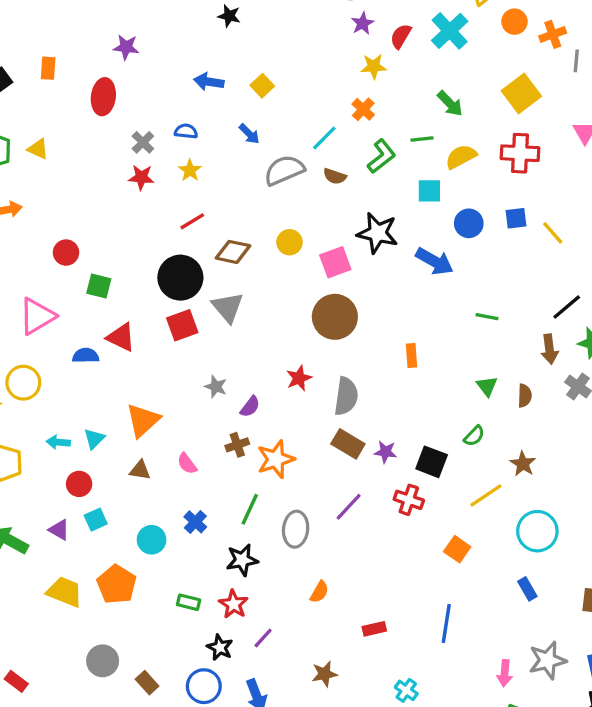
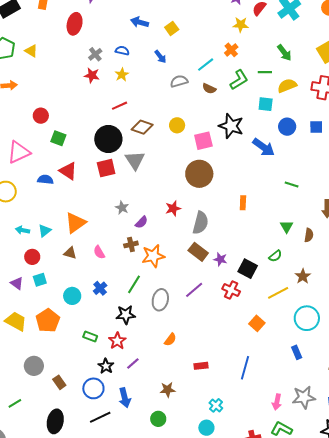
gray semicircle: (284, 170) -> (179, 81), size x0.7

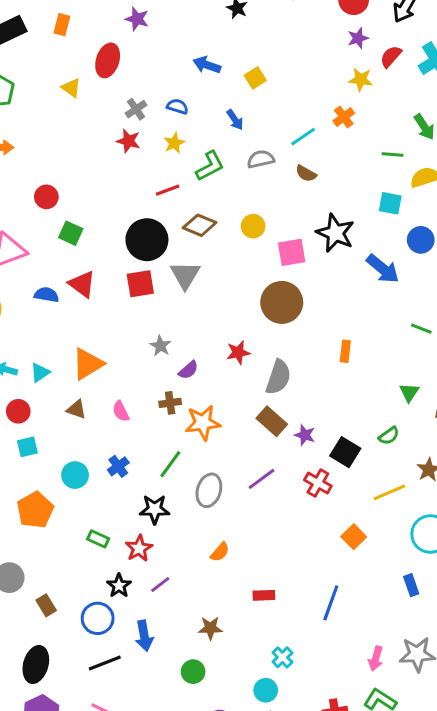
yellow triangle: (31, 51) -> (71, 88), moved
green L-shape: (239, 80) -> (210, 166), moved

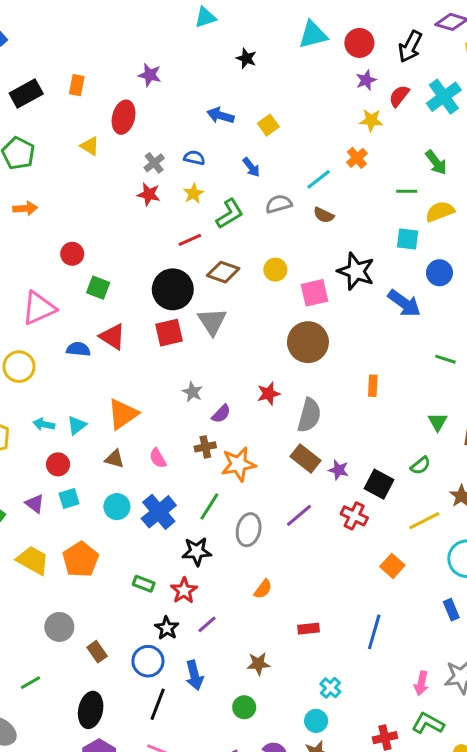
blue cross: (118, 466) -> (159, 512), size x1.6
cyan circle: (75, 475) -> (117, 507), moved
black line: (105, 663) -> (158, 704), turned -44

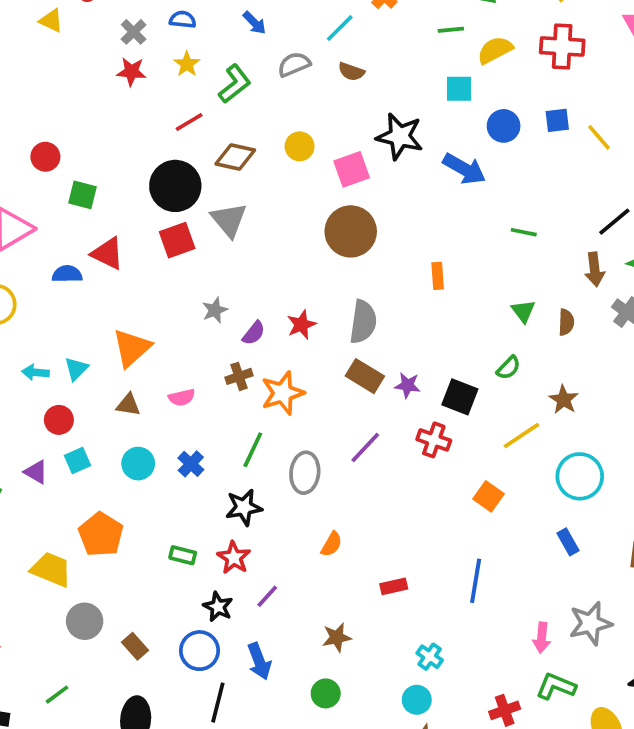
gray star: (192, 392) -> (215, 310), turned 30
red star: (269, 394) -> (301, 325), moved
pink semicircle: (158, 458) -> (182, 397), turned -66
blue cross: (159, 512) -> (191, 464), size x0.6
yellow trapezoid: (33, 560) -> (51, 569), moved

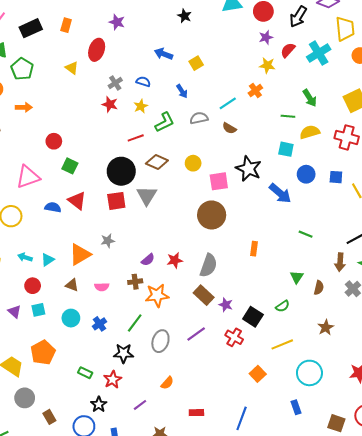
gray star: (215, 310) -> (108, 241), moved
brown star: (564, 400) -> (326, 327), moved
purple line: (267, 596) -> (140, 405), moved

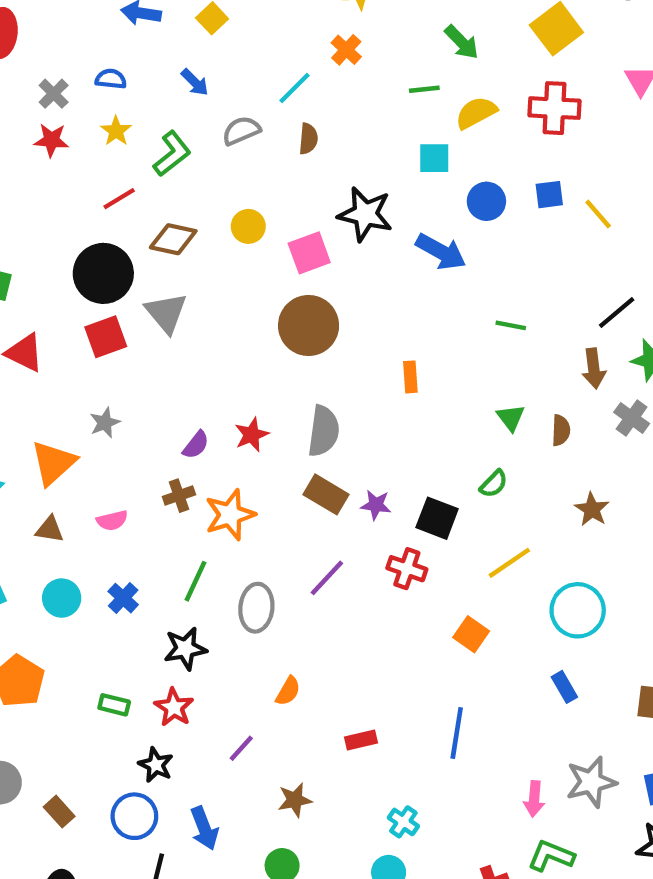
brown semicircle: (229, 128) -> (308, 139), turned -104

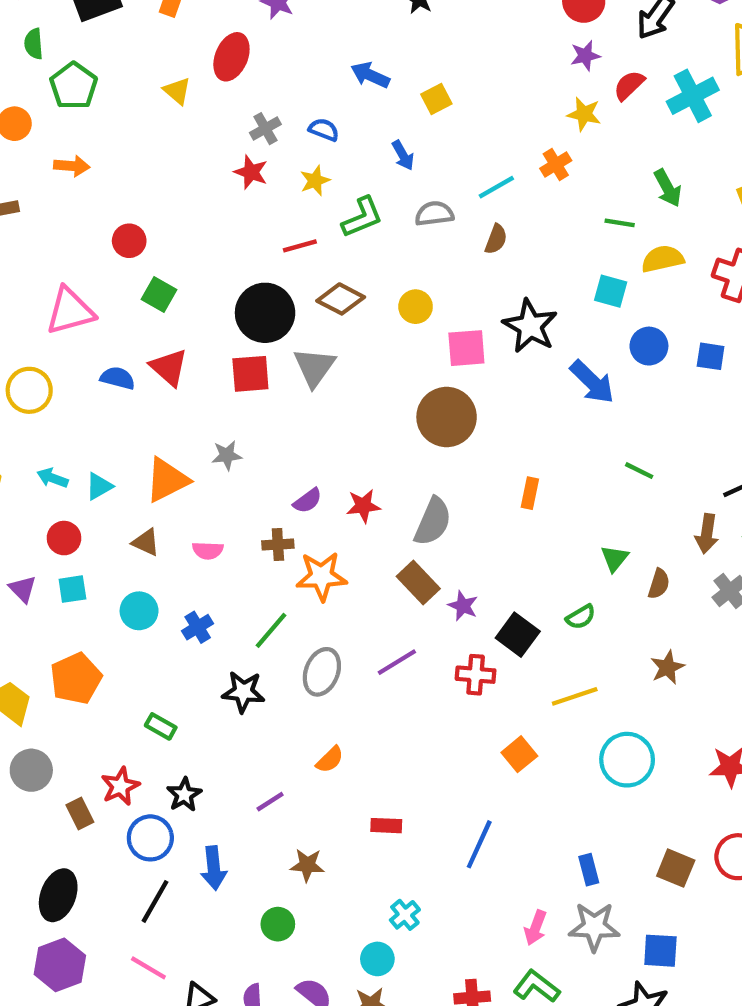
red cross: (407, 569) -> (476, 675), turned -30
blue rectangle: (564, 687) -> (589, 870), moved
red star: (174, 707) -> (120, 786), moved

